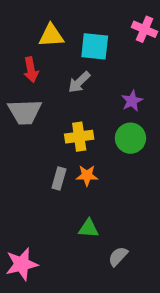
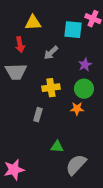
cyan square: (95, 46) -> (73, 30), moved
orange star: (87, 175) -> (77, 109), moved
gray semicircle: (118, 256) -> (76, 165), size x1.6

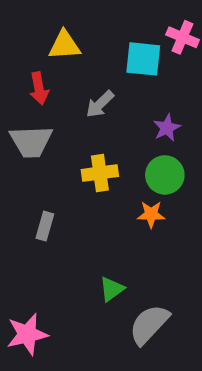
gray rectangle: (38, 115) -> (45, 226), moved
green triangle: (57, 147) -> (112, 289), turned -40

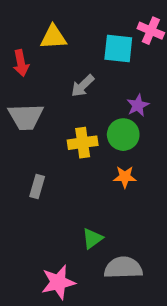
red arrow: (39, 88) -> (21, 63), moved
green circle: (165, 175) -> (123, 135), moved
gray semicircle: (149, 324) -> (123, 268), turned 45
pink star: (27, 334) -> (58, 282), moved

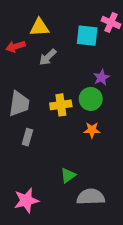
red arrow: (21, 63) -> (15, 46), turned 84
gray arrow: (83, 86) -> (48, 57), moved
gray trapezoid: (26, 117) -> (19, 104), moved, turned -80
pink star: (58, 282) -> (26, 200), moved

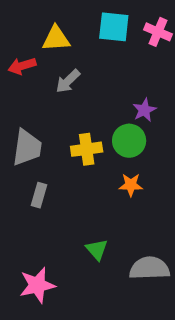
cyan square: (87, 36) -> (114, 27), moved
green triangle: (68, 175) -> (97, 249), turned -35
gray semicircle: (91, 197) -> (149, 268), moved

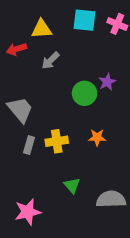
green circle: (129, 141) -> (85, 93), moved
gray trapezoid: (27, 147) -> (20, 110), turned -48
yellow cross: (87, 149) -> (57, 141), moved

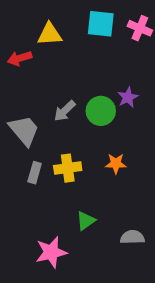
gray arrow: (50, 61) -> (65, 111), moved
green triangle: (72, 185) -> (86, 221), turned 36
gray semicircle: (111, 199) -> (132, 237), size x0.7
pink star: (28, 212) -> (51, 252), moved

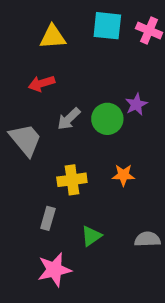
red arrow: (20, 58) -> (41, 83), moved
gray rectangle: (35, 173) -> (48, 218), moved
gray semicircle: (132, 237) -> (147, 239), moved

